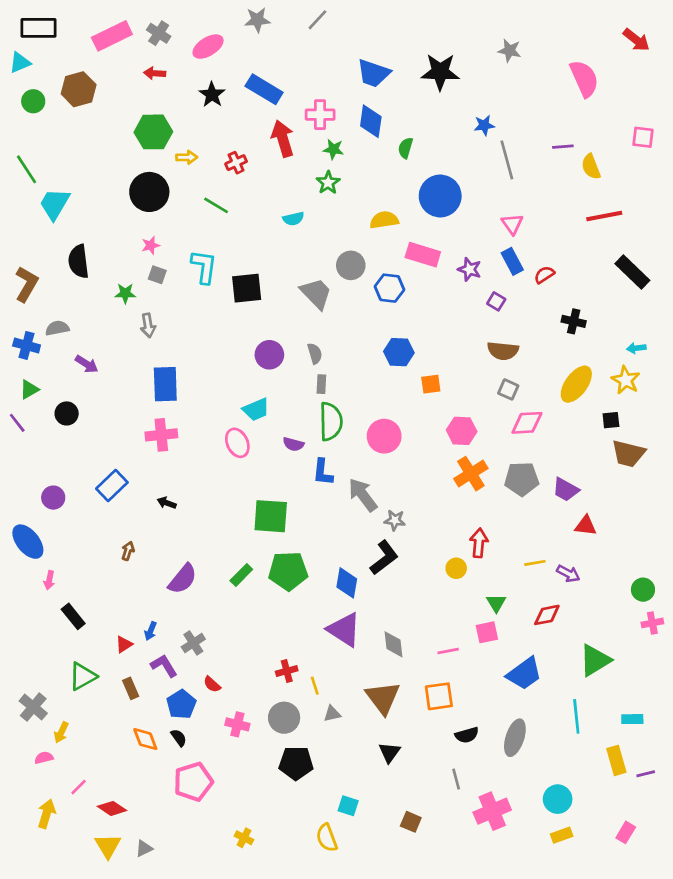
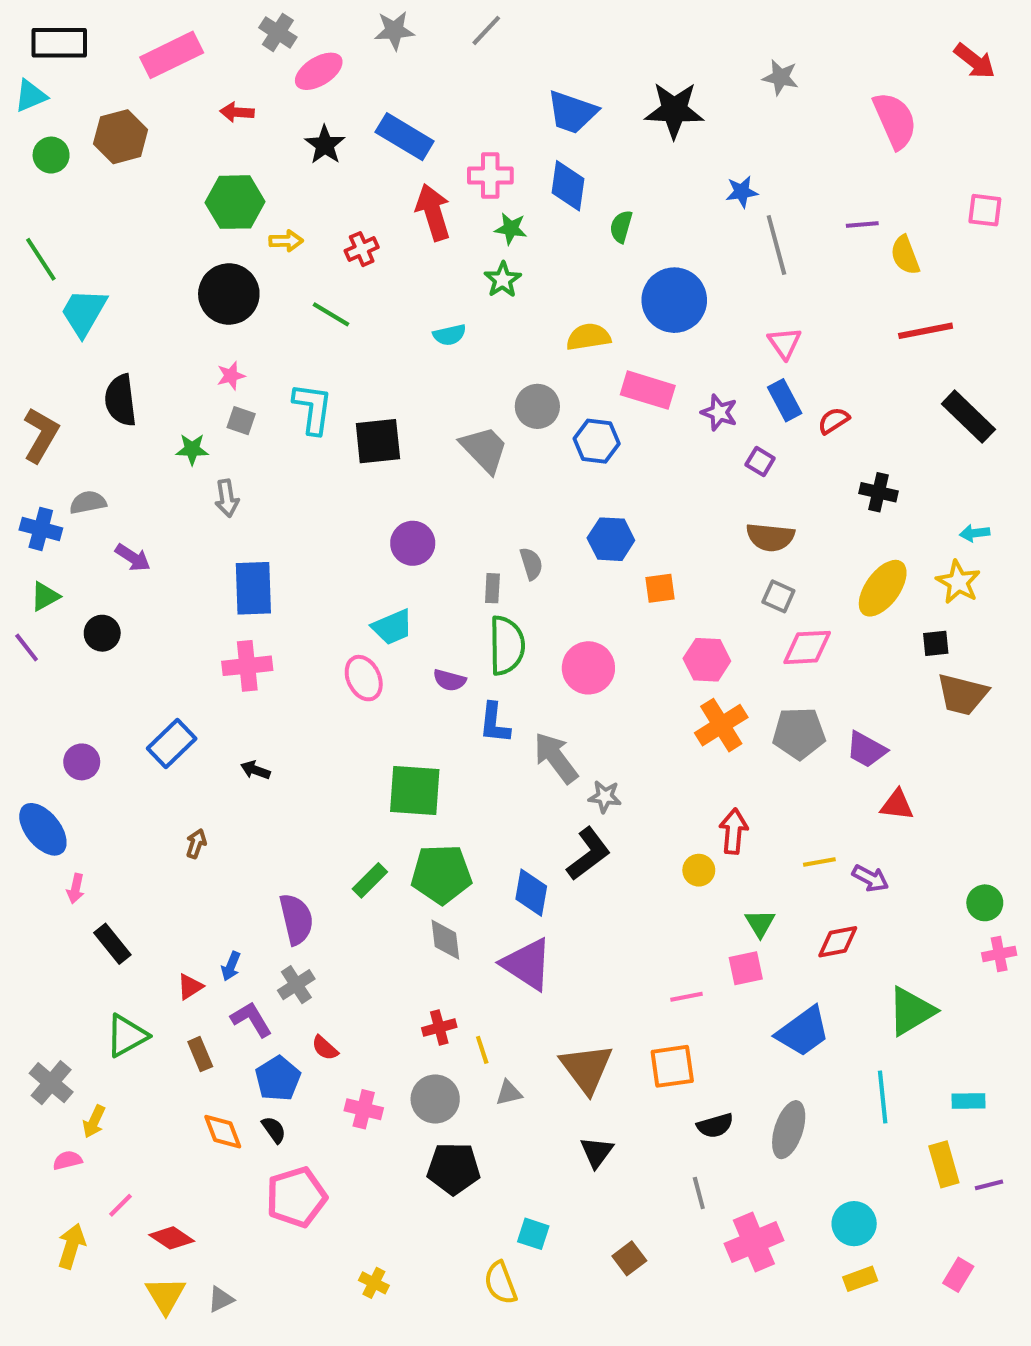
gray cross: (159, 33) -> (278, 32), moved
gray semicircle: (315, 353) -> (531, 564), moved
purple semicircle: (183, 579) -> (296, 919), moved, turned -52
gray diamond: (393, 644) -> (445, 940), moved
brown square: (411, 822) -> (629, 1258), turned 30

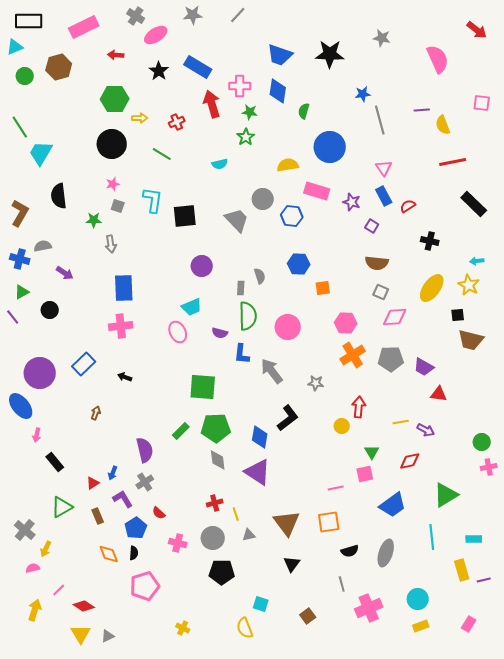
purple circle: (82, 762) -> (40, 373), size x1.8
gray star: (605, 797) -> (316, 383), moved
black semicircle: (274, 1130) -> (134, 553), turned 40

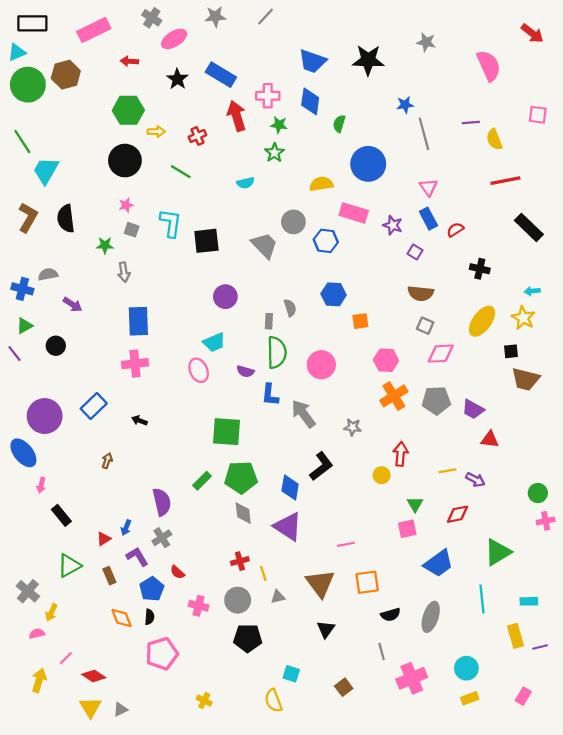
green circle: (25, 76) -> (28, 85), size x1.8
brown L-shape: (20, 213) -> (28, 217), moved
pink line: (336, 488) -> (346, 544), moved

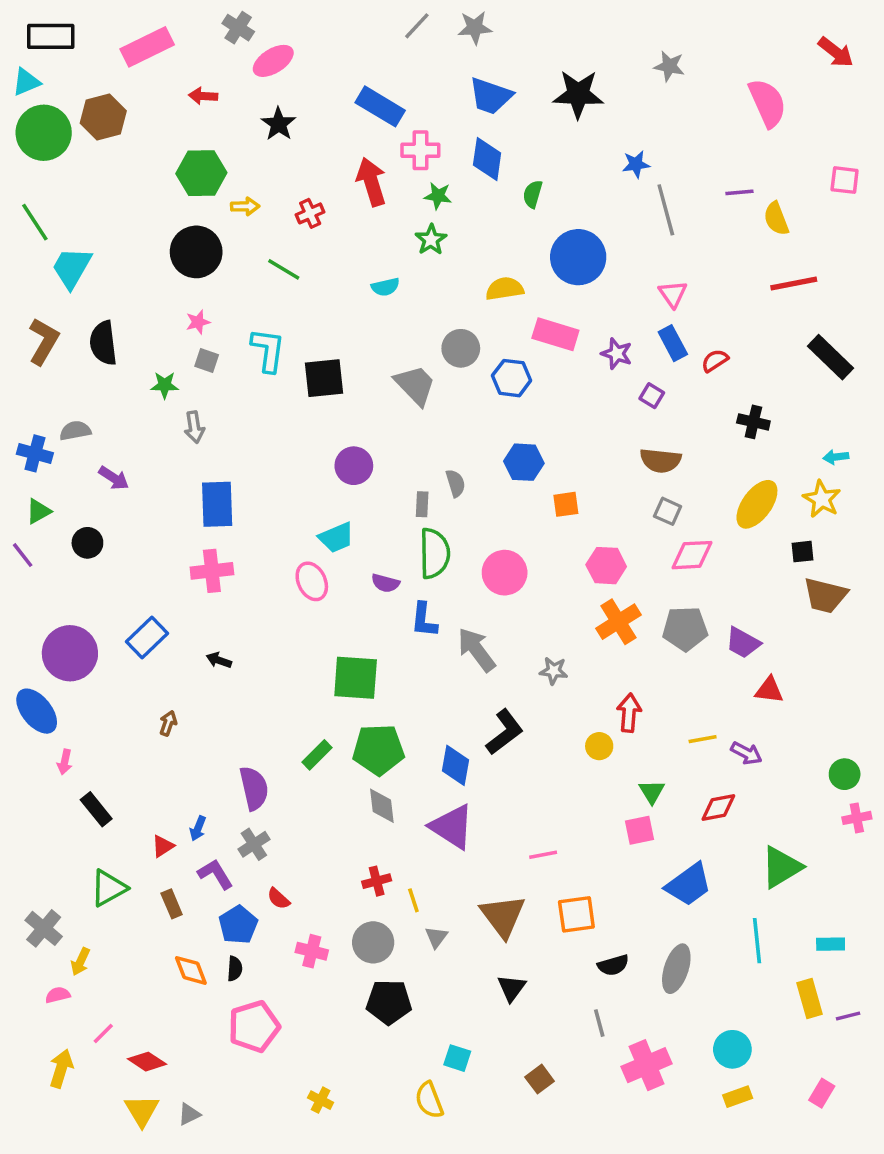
gray star: (215, 17) -> (475, 28), moved
blue rectangle: (221, 75) -> (380, 106), moved
gray triangle: (278, 597) -> (436, 937), turned -40

